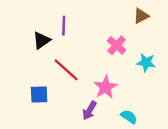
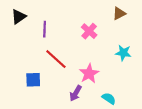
purple line: (64, 26) -> (45, 29), moved
black triangle: (42, 40) -> (19, 17), moved
pink cross: (117, 45) -> (89, 31), moved

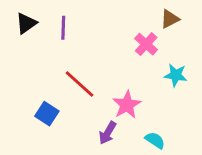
purple line: (45, 29) -> (63, 28), moved
pink cross: (89, 31) -> (146, 44), moved
blue square: (33, 80) -> (47, 114), turned 35

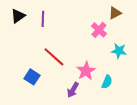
cyan semicircle: (155, 140) -> (107, 82), moved, turned 80

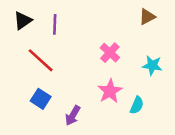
pink cross: (99, 30) -> (110, 53), moved
red line: (54, 57) -> (41, 60), moved
purple arrow: (73, 90) -> (73, 115), moved

